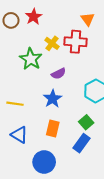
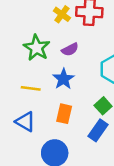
green star: (31, 59) -> (37, 48), moved
yellow line: (15, 104) -> (31, 88), moved

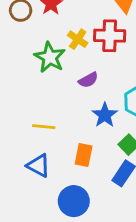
green star: (37, 48) -> (50, 57), moved
blue star: (63, 79) -> (105, 115), moved

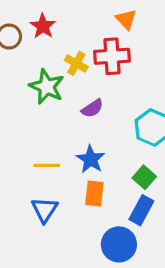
blue star: (105, 115) -> (91, 159), moved
blue triangle: (38, 166) -> (45, 210), turned 40
blue circle: (74, 201) -> (119, 244), moved

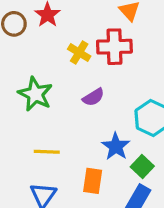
green star: (47, 87) -> (35, 94), moved
blue star: (91, 159) -> (116, 146), moved

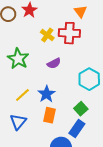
blue star: (116, 146) -> (46, 94), moved
yellow line: (47, 152) -> (22, 95), turned -49

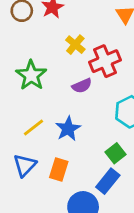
red cross: (69, 33) -> (105, 61), moved, turned -30
orange rectangle: (49, 115) -> (59, 169), moved

